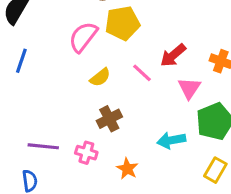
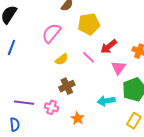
yellow pentagon: (123, 23) -> (89, 24), moved

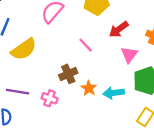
pink line: (89, 57) -> (86, 45), moved
yellow semicircle: (62, 59) -> (24, 49), moved, size x1.6
orange star: (77, 118) -> (89, 88), moved

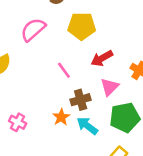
brown cross: (68, 74) -> (81, 100), moved
cyan arrow: (114, 93) -> (87, 126), turned 36

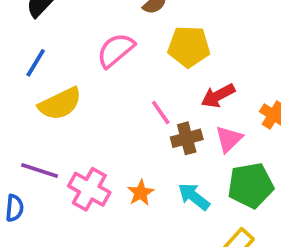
brown cross: (81, 100) -> (187, 138), moved
orange star: (61, 117) -> (141, 193), moved
pink cross: (18, 122) -> (89, 189), size x1.5

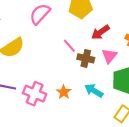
brown cross: (187, 138) -> (86, 58), turned 35

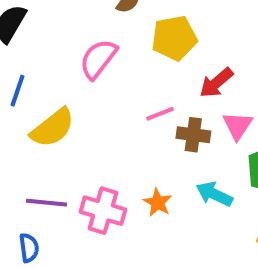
pink line: (69, 46) -> (160, 114), turned -64

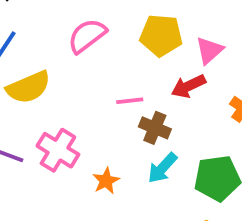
pink triangle: (238, 126) -> (209, 50), moved
cyan arrow: (214, 194) -> (162, 168), moved, turned -88
pink cross: (103, 211) -> (58, 150), moved

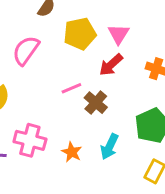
brown cross: (155, 128) -> (96, 103), turned 35
cyan arrow: (162, 168) -> (109, 147), moved

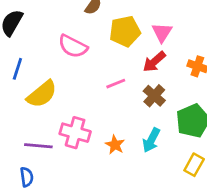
pink semicircle: (26, 50) -> (73, 46), turned -100
brown cross: (96, 103) -> (154, 96), moved

